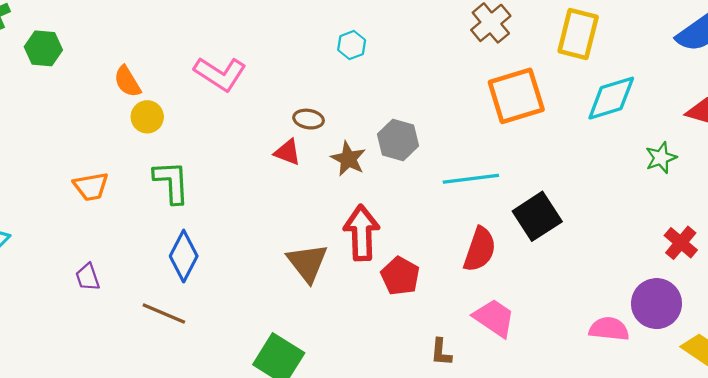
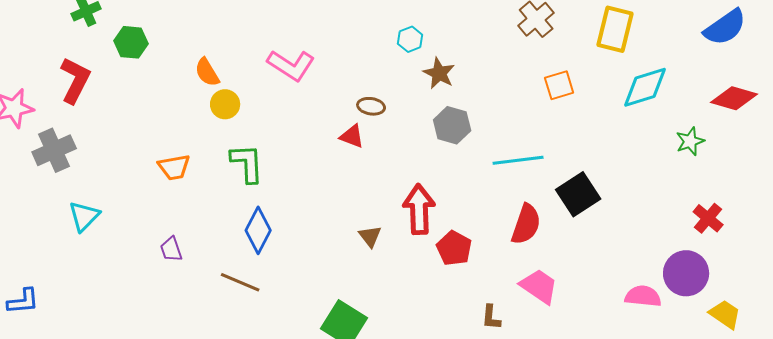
orange square: (516, 96) -> (559, 85), size x0.6
brown star: (348, 159) -> (439, 73), moved
brown triangle: (307, 263) -> (370, 236), size x0.6

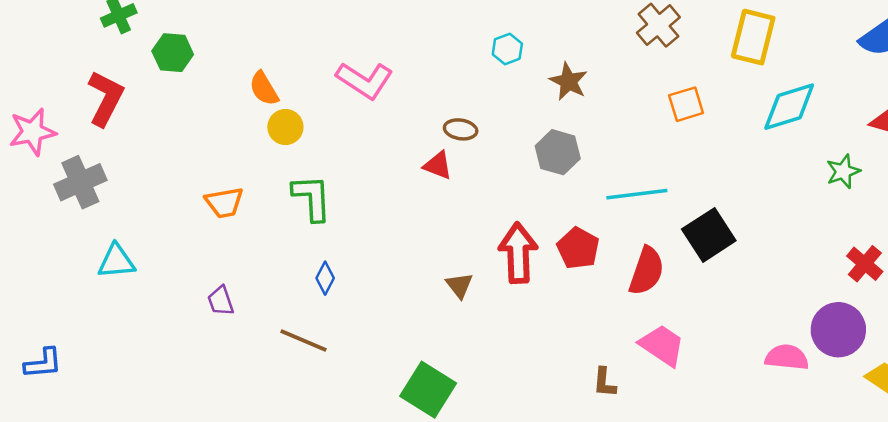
brown star: (439, 73) -> (569, 81), moved
cyan triangle: (84, 216) -> (116, 261), turned 40
blue diamond: (258, 230) -> (325, 278), size x0.6
red pentagon: (454, 248) -> (578, 248), moved

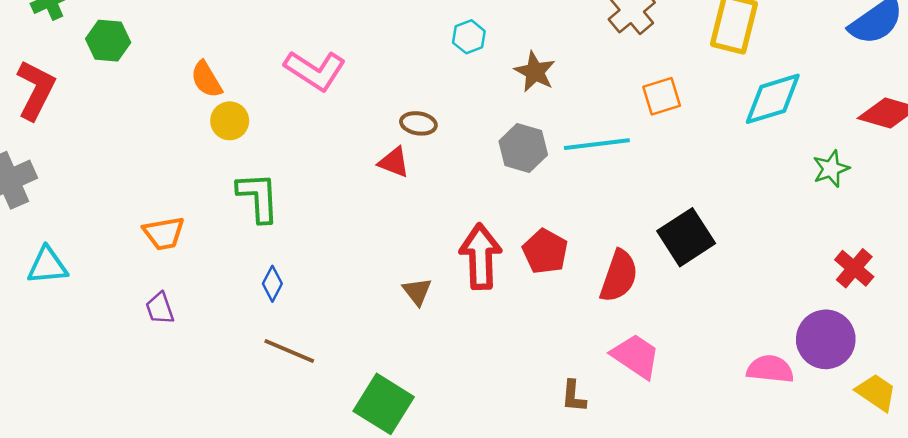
cyan line: (637, 194) -> (597, 144), moved
orange trapezoid: (224, 203) -> (164, 233), moved
brown line: (303, 341) -> (289, 351), moved

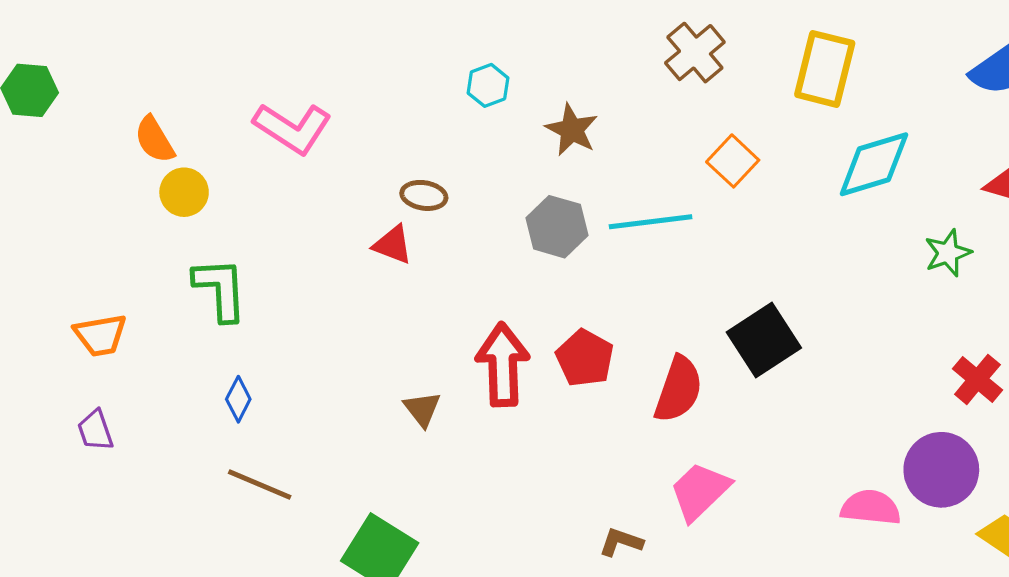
orange square: (662, 96) -> (733, 161), turned -30
pink trapezoid: (636, 356) -> (700, 491), turned -78
brown L-shape: (574, 396) -> (621, 542), turned 104

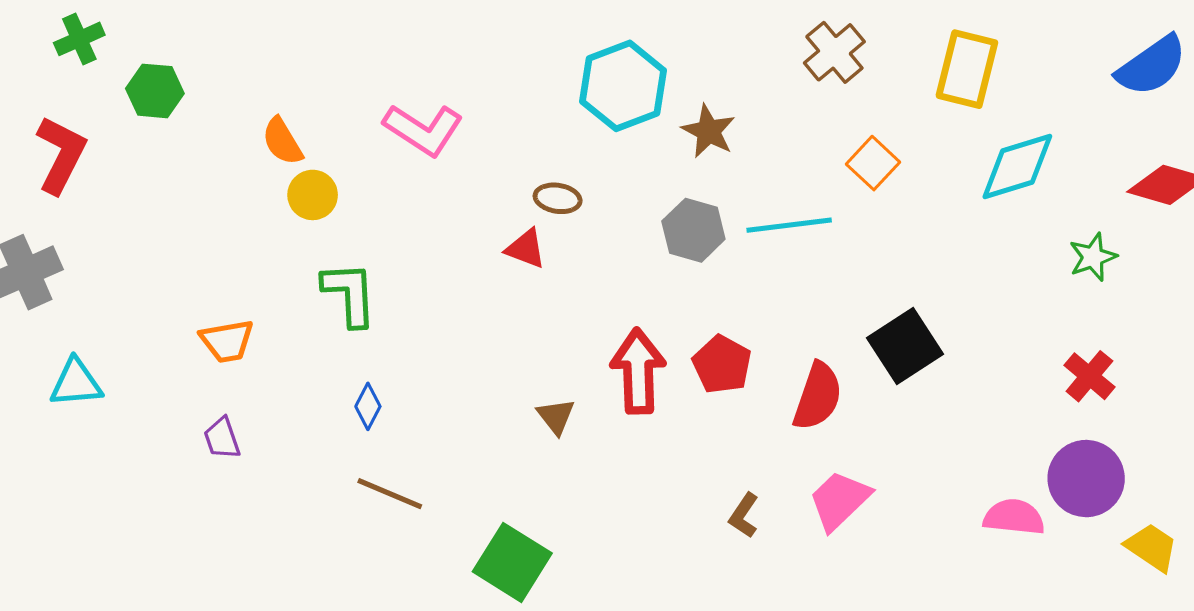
cyan hexagon: (488, 85) -> (623, 86), size x2.0
red cross: (977, 379) -> (1089, 376), moved
brown L-shape: (621, 542) -> (744, 515), moved, turned -75

